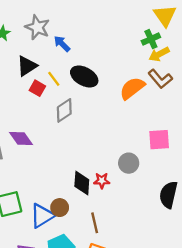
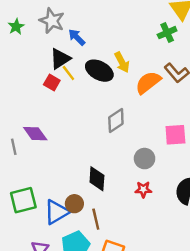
yellow arrow: (159, 54) -> (122, 62), moved, turned -90
black triangle: (27, 66) -> (60, 59), moved
gray diamond: (64, 110) -> (116, 121), moved
red star: (102, 181) -> (143, 189), moved
brown line: (95, 223) -> (96, 219), moved

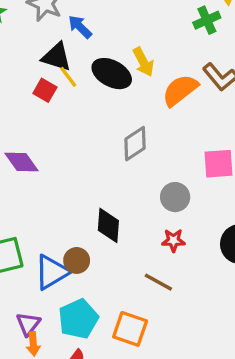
black triangle: (60, 59) -> (57, 57), turned 50
brown line: (96, 219) -> (158, 282), moved, turned -48

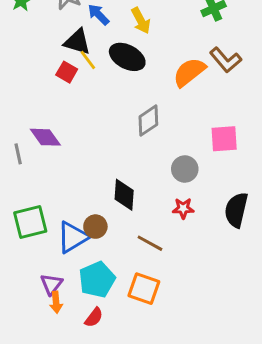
yellow arrow: (143, 62) -> (141, 21), moved
brown line: (158, 282) -> (150, 243), moved

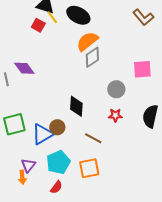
orange semicircle: (189, 72) -> (87, 41), moved
orange square: (144, 289) -> (89, 168), turned -30
orange arrow: (56, 302) -> (22, 177), moved

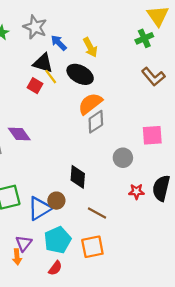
red star: (115, 115) -> (136, 192), moved

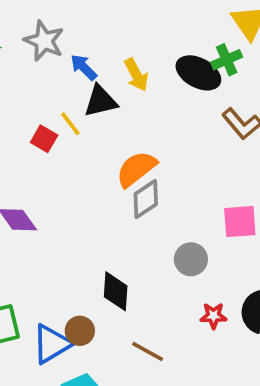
black triangle: (43, 63) -> (101, 101), moved, turned -30
black ellipse: (80, 74) -> (198, 73), moved

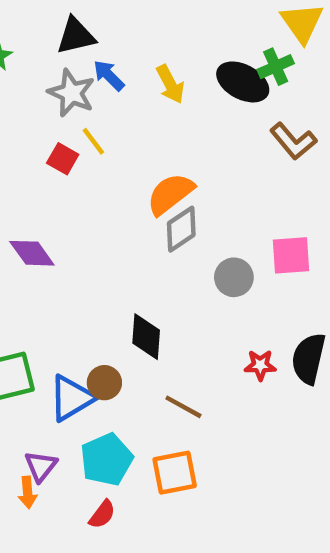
gray star: (44, 41) -> (71, 93), moved
black triangle: (101, 101) -> (76, 36), moved
gray circle: (191, 259) -> (234, 277), moved

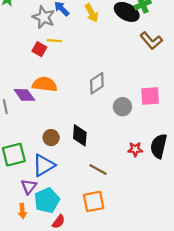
yellow line: (93, 141) -> (54, 41), turned -48
orange semicircle: (170, 194) -> (45, 84), moved, turned 45
brown circle: (104, 383) -> (51, 138), moved
cyan pentagon: (107, 460) -> (47, 200), moved
purple triangle: (41, 466) -> (29, 187), moved

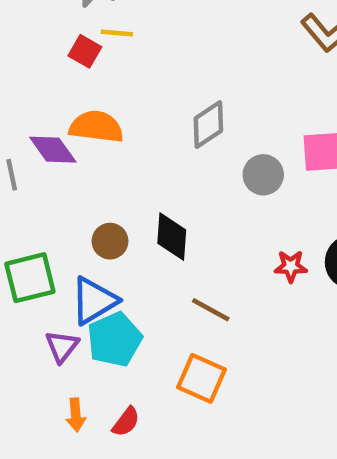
cyan pentagon: (47, 200) -> (115, 339), moved
orange square: (94, 201) -> (202, 378), turned 35
orange arrow: (22, 211) -> (76, 415), moved

